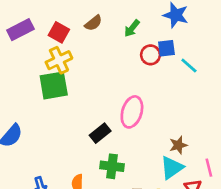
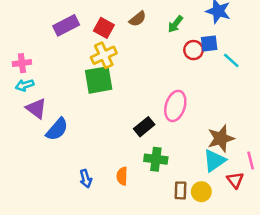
brown star: (178, 145) -> (221, 138), size x1.5

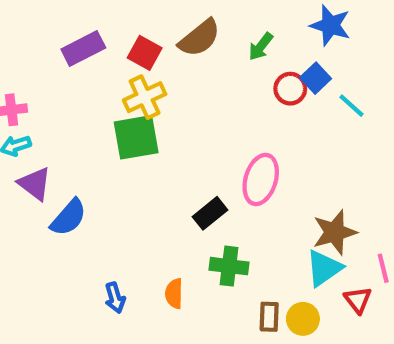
brown semicircle: (138, 19) -> (199, 38), size x1.5
blue square: (209, 44) -> (316, 78), turned -36

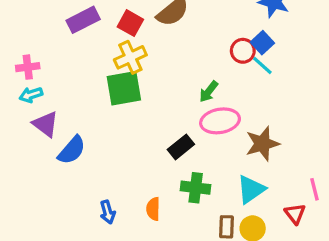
green arrow: (261, 46) -> (209, 92), moved
cyan line: (351, 106) -> (262, 65), moved
pink ellipse: (261, 179) -> (220, 121), turned 63
brown star: (335, 232) -> (262, 144), moved
cyan triangle: (324, 268) -> (251, 189), moved

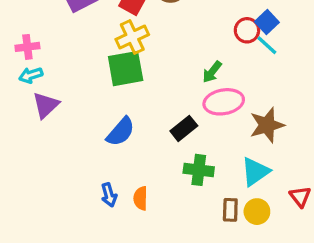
purple triangle: (46, 124) -> (46, 105), turned 40
blue semicircle: (72, 150) -> (121, 132), moved
orange semicircle: (153, 209) -> (141, 198), moved

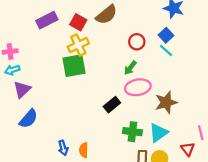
red circle: (247, 30) -> (137, 42), moved
blue semicircle: (121, 132) -> (28, 119), moved
green cross: (199, 170) -> (132, 132), moved

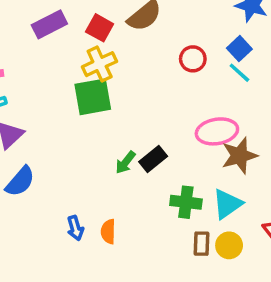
green arrow: (130, 68) -> (125, 162), moved
pink ellipse: (138, 87) -> (217, 131), moved

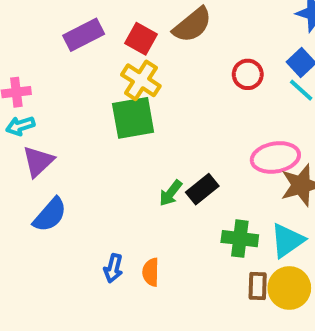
yellow cross: (100, 64) -> (141, 80), turned -32
blue arrow: (75, 228) -> (113, 268), turned 30
yellow circle: (229, 245) -> (289, 288), size x1.4

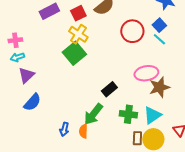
red square: (141, 39) -> (78, 13), turned 35
red circle: (248, 74) -> (132, 31), size x1.5
green square: (133, 118) -> (74, 53), turned -30
green arrow: (171, 193) -> (93, 114), moved, size x1.6

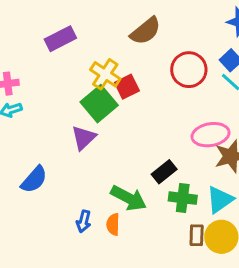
red square: (78, 13) -> (127, 87), moved
purple triangle: (26, 75) -> (84, 138), moved
black rectangle: (109, 89) -> (164, 172), moved
green arrow: (93, 114) -> (128, 198), turned -100

